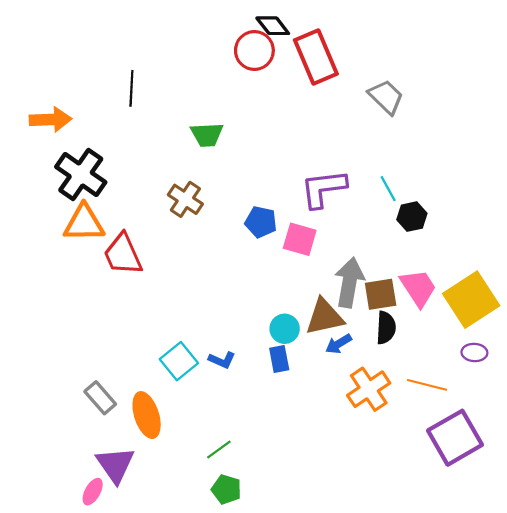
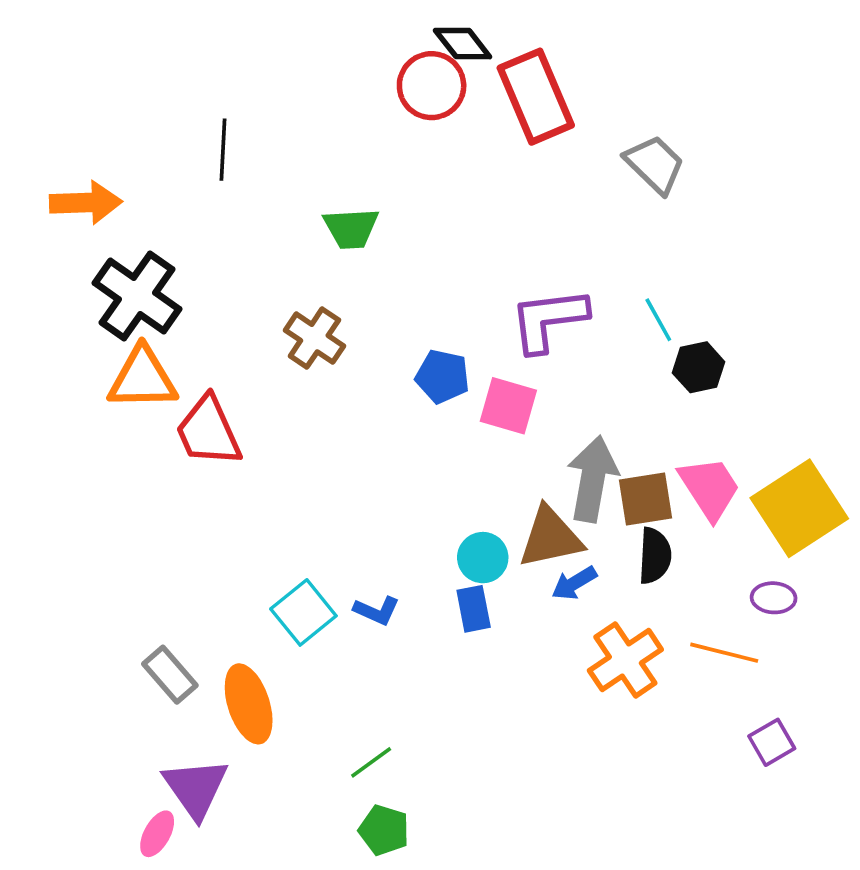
purple ellipse: (474, 352) -> (774, 598), moved
purple square: (455, 438) -> (772, 742), size x0.5

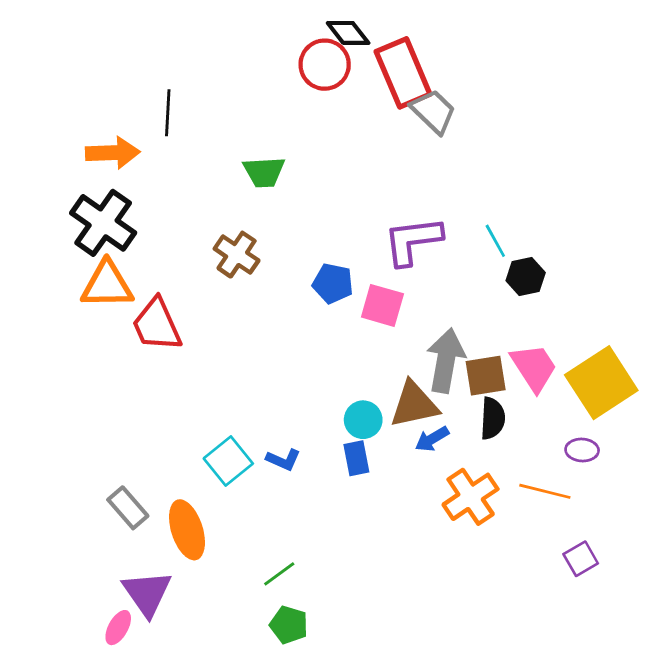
gray trapezoid: (655, 164) -> (433, 111), moved
orange arrow: (86, 203) -> (113, 153), moved

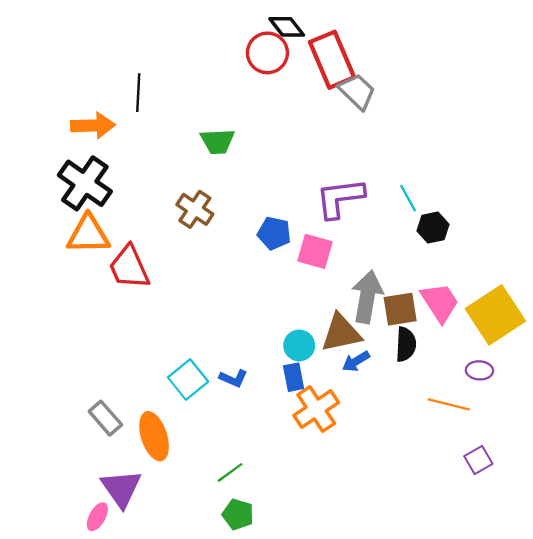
orange cross: (471, 497) -> (316, 409), moved

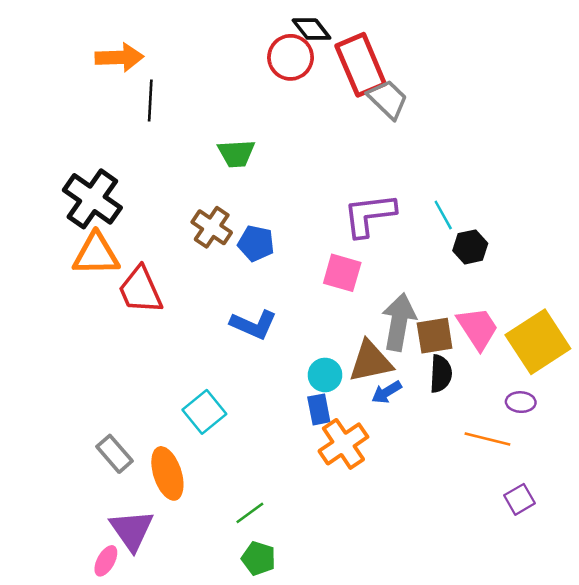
orange arrow: (93, 125) -> (119, 57), moved
blue pentagon: (274, 233) -> (256, 243), moved
blue L-shape: (233, 378) -> (254, 325), moved, size x1.5

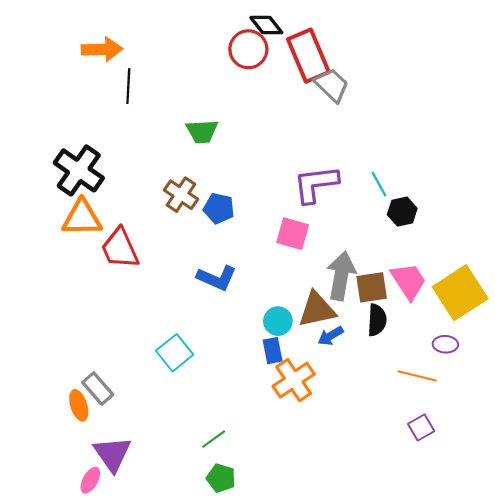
orange ellipse: (167, 473) -> (79, 405), moved, size x0.7
purple square: (519, 499) -> (421, 427), moved

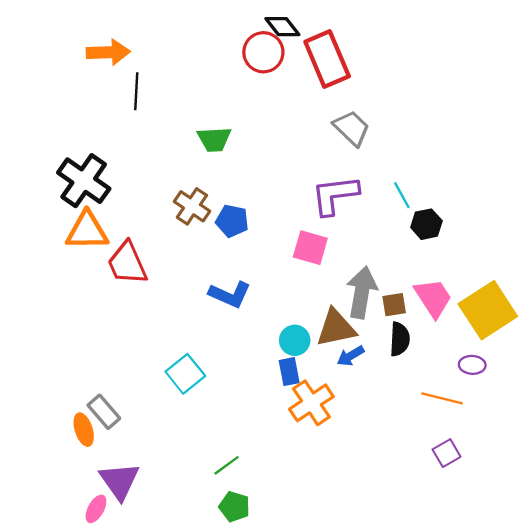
gray trapezoid: (332, 85) -> (352, 128), moved
brown square: (372, 287) -> (394, 305), size x0.7

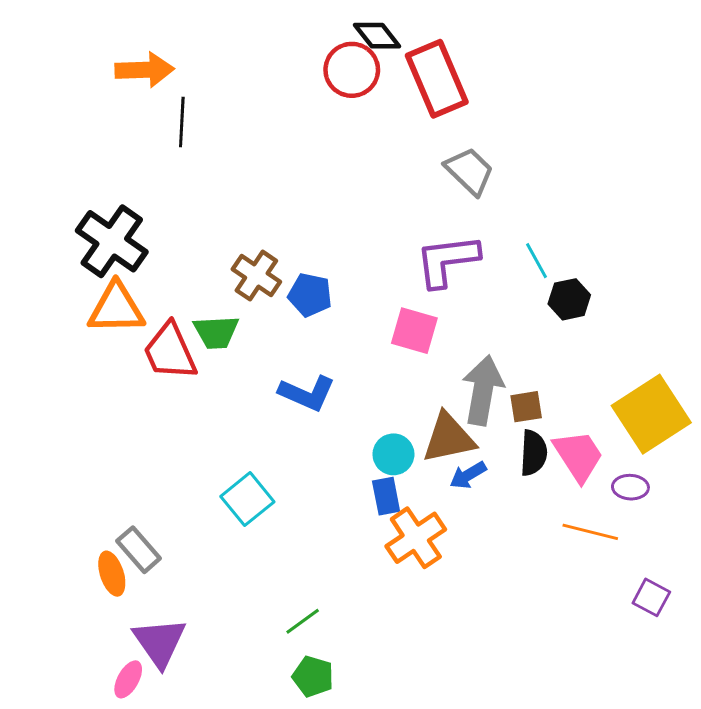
green trapezoid: (214, 139) -> (216, 332), moved
pink trapezoid: (433, 298) -> (578, 456), moved
purple square: (447, 453) -> (651, 597), moved, turned -32

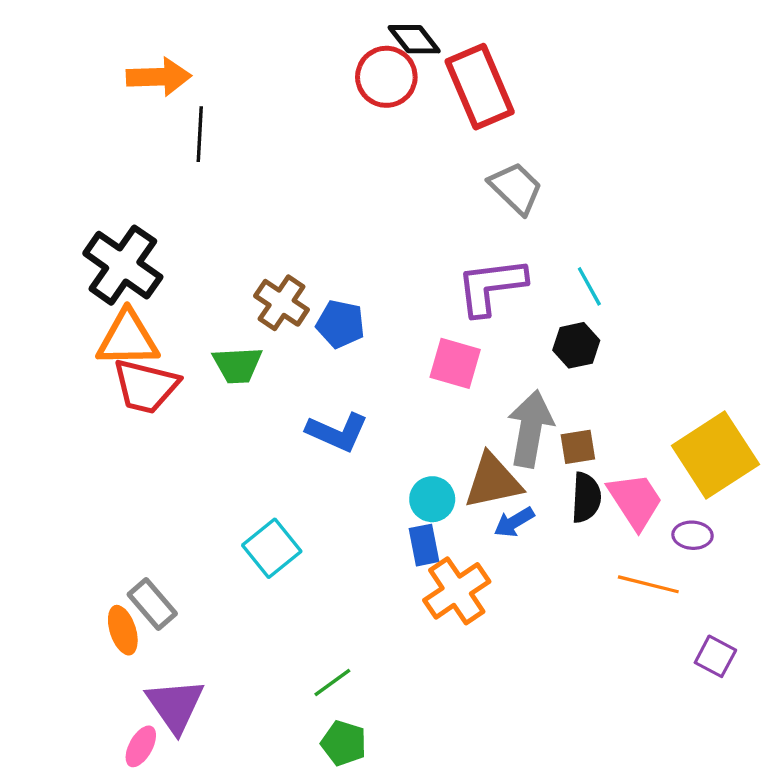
black hexagon: (569, 299) -> (576, 345), moved
red trapezoid: (170, 352) -> (146, 386), moved, turned -52

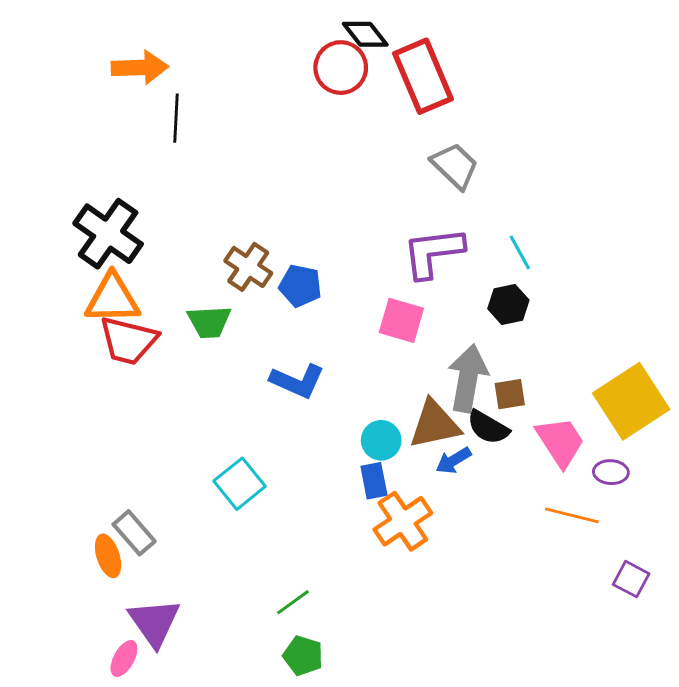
black semicircle: (586, 498) -> (488, 427), moved, turned 117

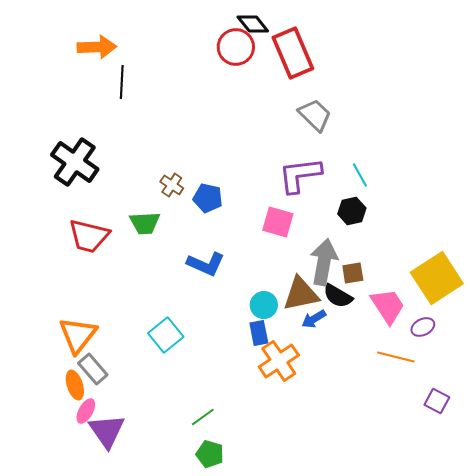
brown cross: (248, 267) -> (172, 185), size x0.7
orange triangle: (112, 299) -> (78, 335), moved, turned -51
purple ellipse: (611, 472) -> (423, 327), turned -30
pink ellipse: (124, 658) -> (86, 411), moved

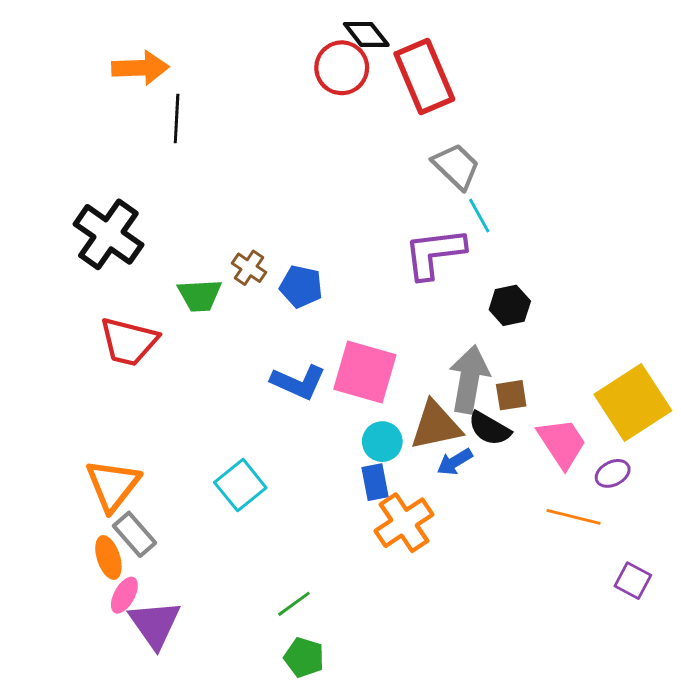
cyan line: (360, 175) -> (479, 216), moved
pink square: (278, 222) -> (365, 372), moved, size x1.4
green trapezoid: (145, 223) -> (200, 295), moved

